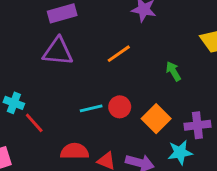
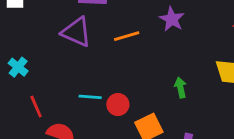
orange line: (119, 54) -> (127, 36), moved
red line: (34, 123) -> (36, 107), moved

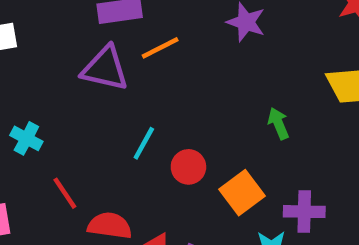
orange line: (127, 36) -> (160, 48), moved
cyan line: (90, 97) -> (144, 143), moved, turned -55

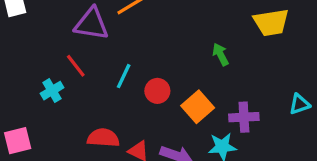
cyan cross: (26, 138) -> (52, 91), moved, turned 35
red line: (65, 193) -> (76, 66), moved

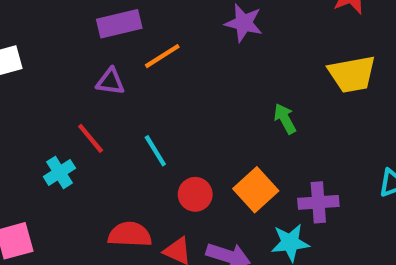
purple triangle: (91, 24) -> (110, 82), size x0.6
cyan line: (124, 76) -> (155, 151), turned -55
red circle: (157, 91) -> (195, 194), moved

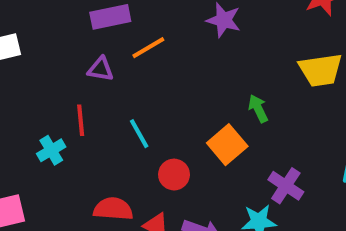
red line: (91, 138) -> (81, 120), turned 32
orange square: (256, 190) -> (227, 145), moved
purple cross: (318, 202) -> (286, 186), turned 36

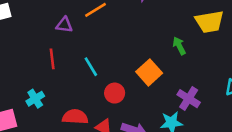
green arrow: (258, 109) -> (179, 46), moved
cyan cross: (51, 150) -> (35, 99), moved

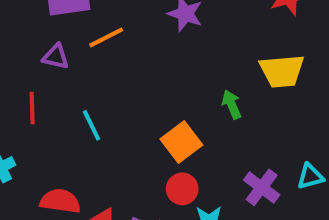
red circle: (115, 93) -> (182, 189), moved
purple cross: (189, 99) -> (262, 187), moved

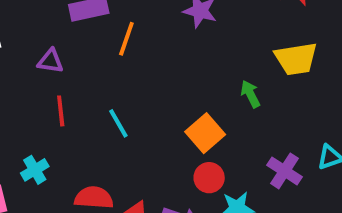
orange line: (106, 37) -> (126, 39), turned -40
purple triangle: (56, 57) -> (50, 61), moved

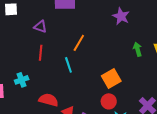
orange line: (126, 39) -> (79, 43), moved
green arrow: (250, 94) -> (138, 49), moved

